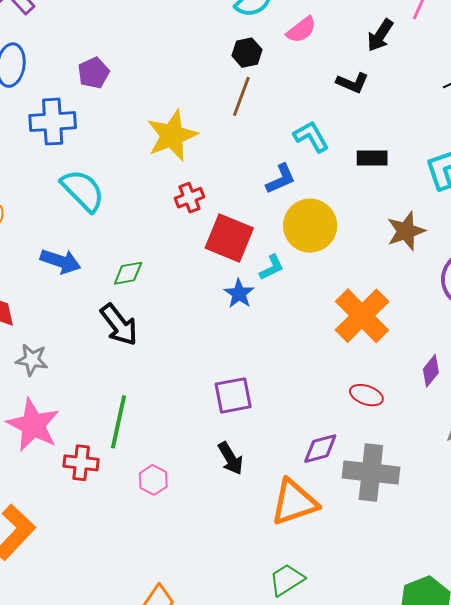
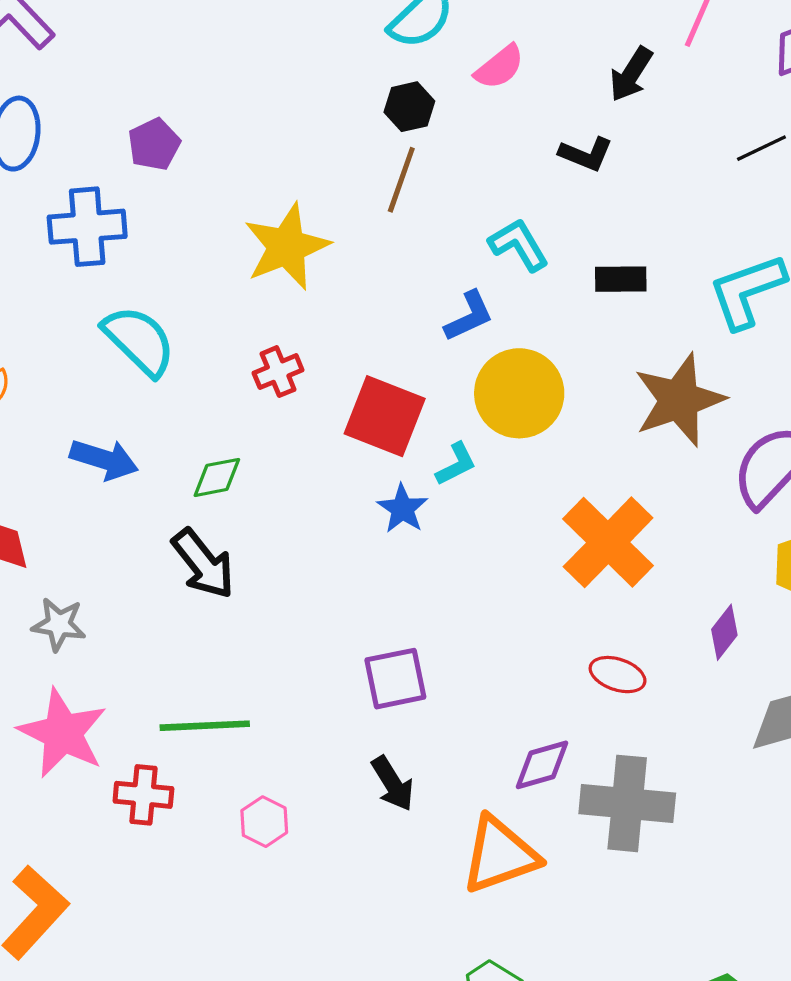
red cross: (189, 198) -> (278, 372), moved
brown star: (406, 231) -> (679, 400), size x1.4
green line: (118, 422) -> (205, 726), turned 76

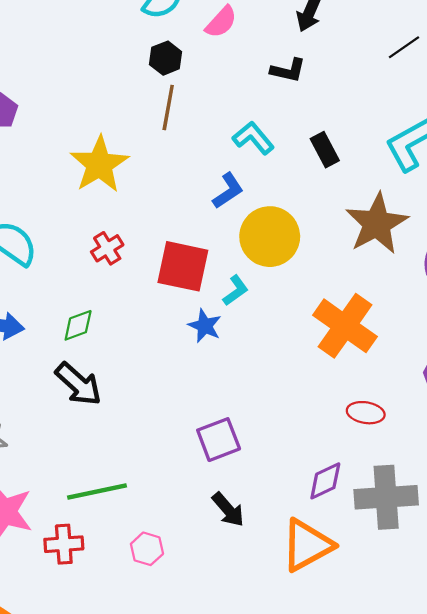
black rectangle: (621, 279) -> (325, 150), turned 72

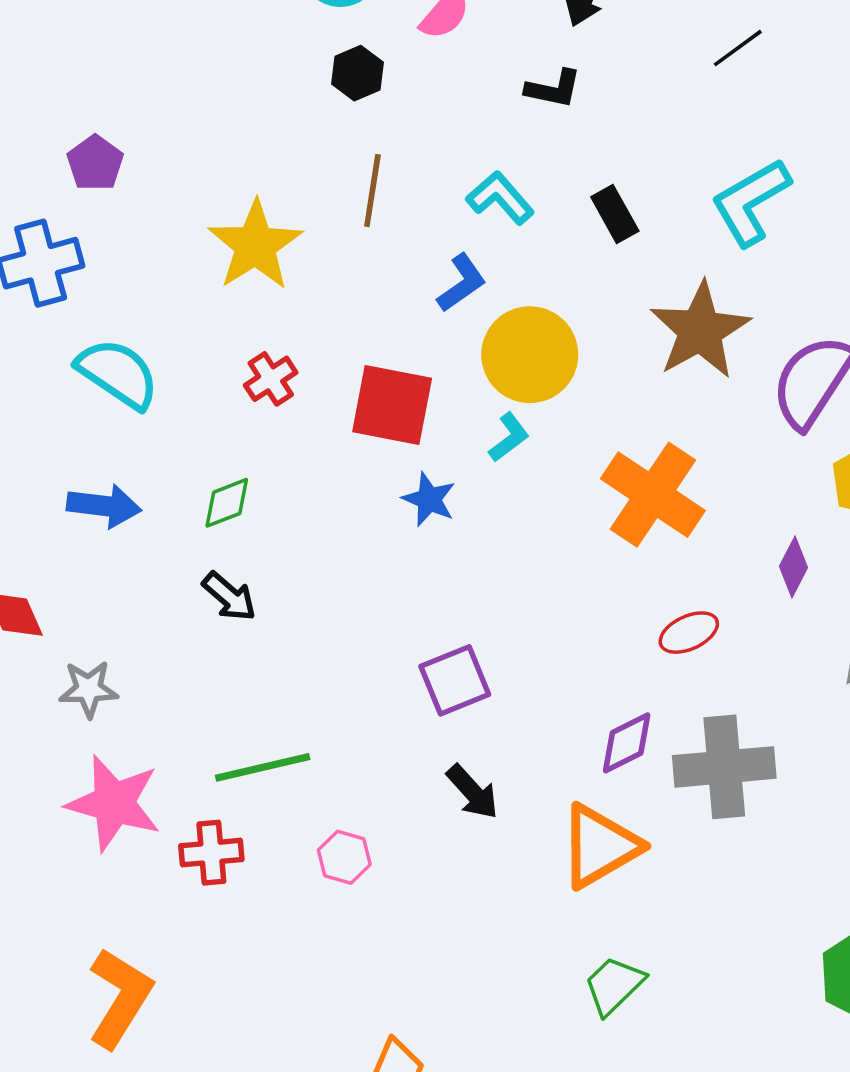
brown line: (168, 107) -> (372, 191), moved
cyan L-shape: (236, 290) -> (509, 437), moved
black arrow: (78, 384) -> (229, 597), size x0.7
red ellipse: (366, 413) -> (689, 633), turned -33

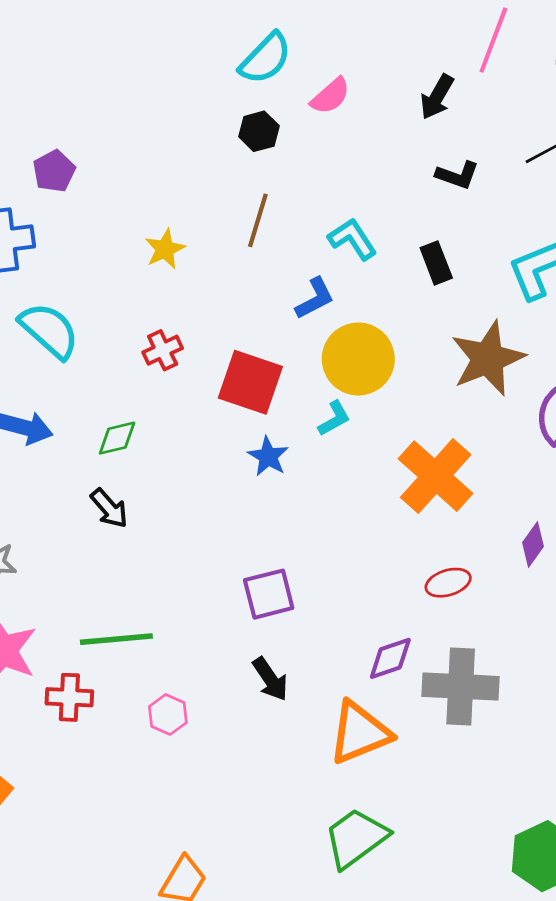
black L-shape: (553, 89) -> (457, 175), moved
yellow star: (255, 245) -> (165, 249), size x0.6
green trapezoid: (614, 985) -> (356, 838), size x1.4

